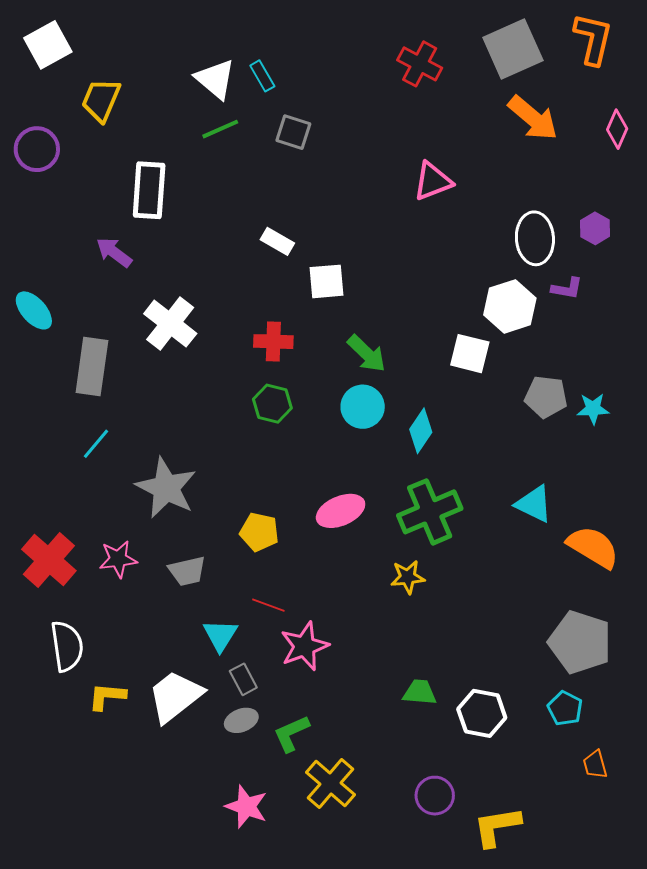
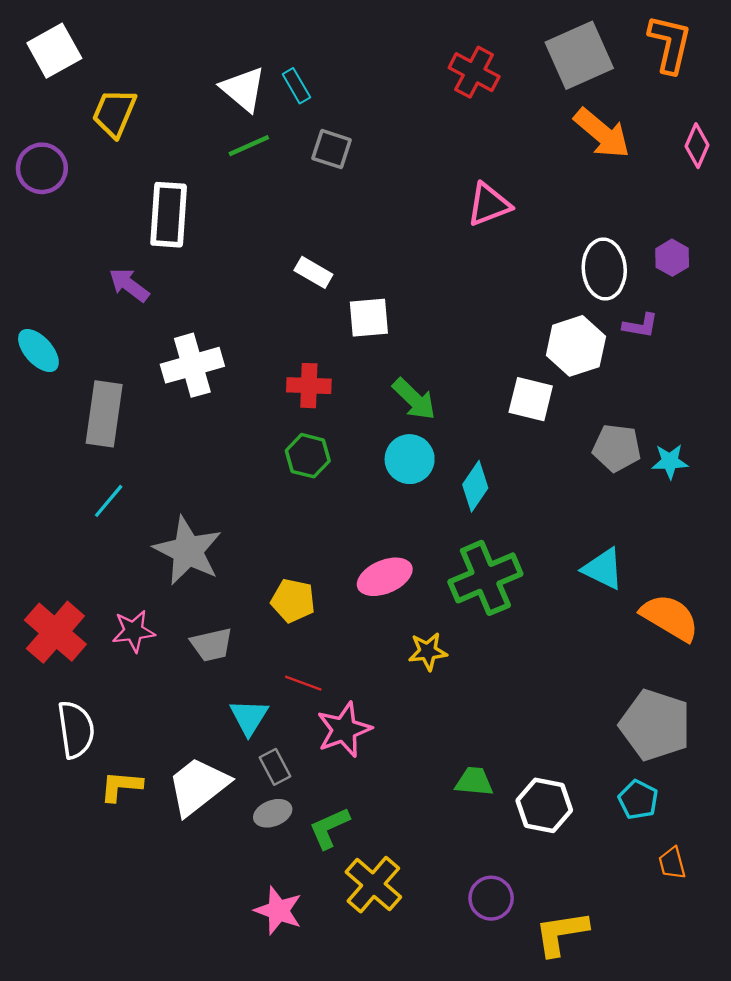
white cross: (170, 324) -> (192, 365), turned 36
yellow star: (408, 577) -> (428, 651), moved

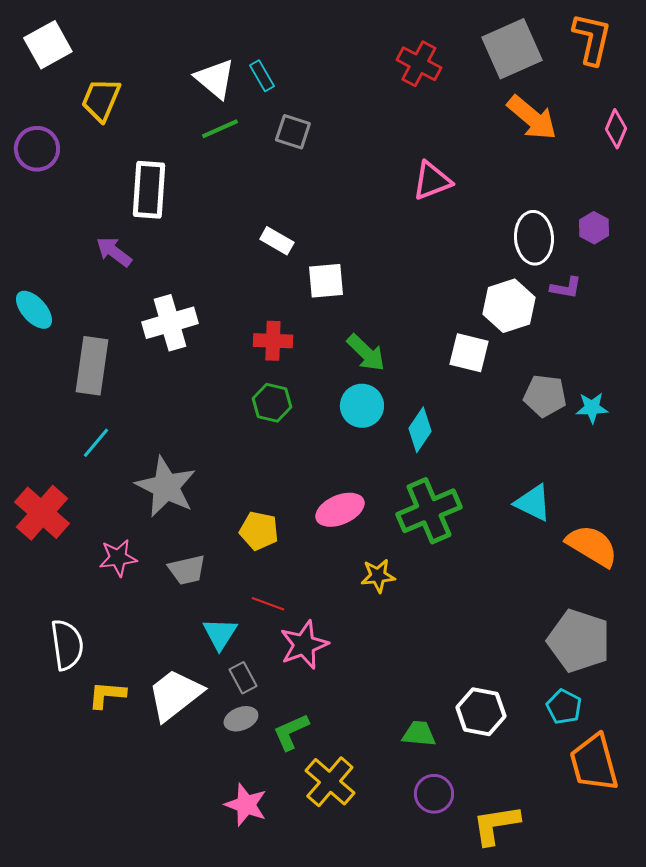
red cross: (55, 632) -> (42, 513), moved
green trapezoid: (474, 782) -> (419, 734), moved
orange trapezoid: (672, 863) -> (594, 763), size x2.0

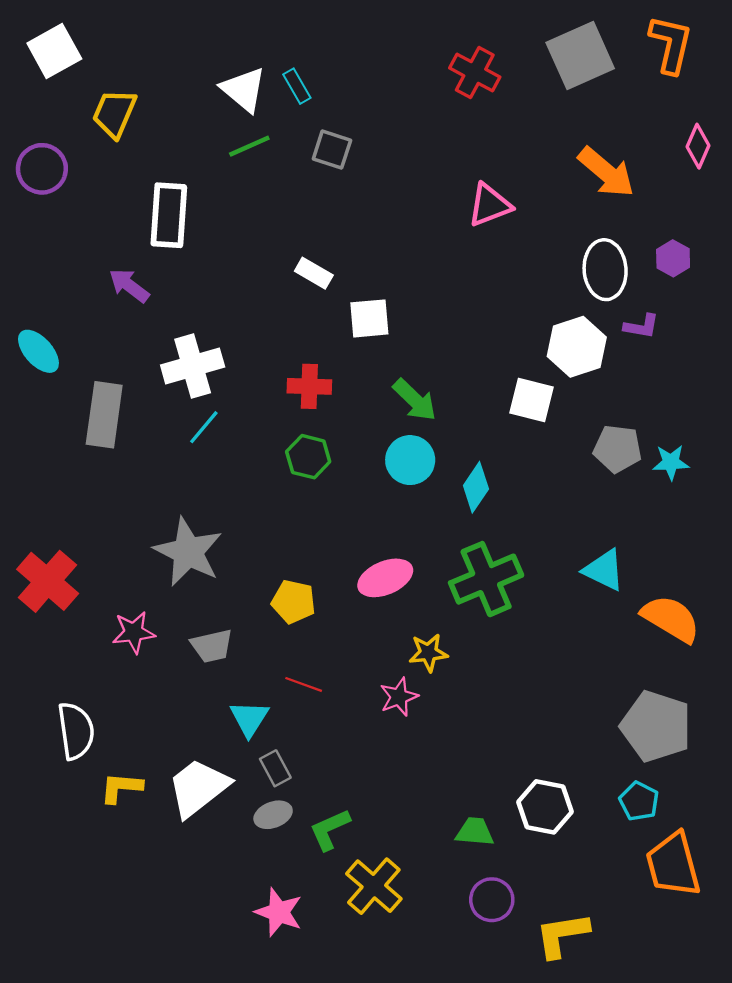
orange arrow: (532, 118) -> (606, 172), moved
cyan line: (96, 443) -> (204, 427), moved
pink star: (304, 645) -> (399, 697), moved, size x0.7

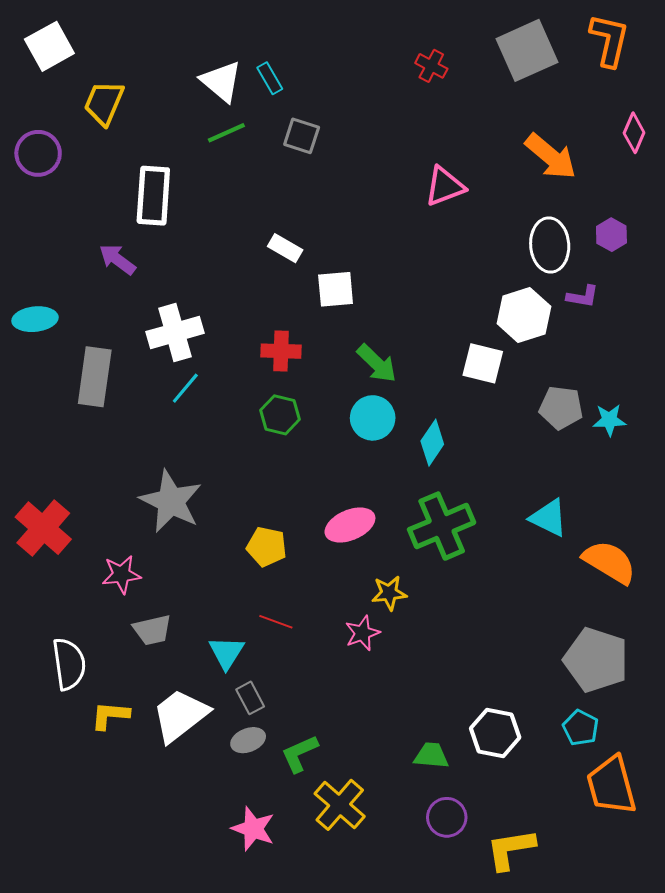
red cross: (475, 72) -> (431, 66), size x0.7
cyan ellipse: (38, 351) -> (35, 319), turned -54
gray trapezoid: (212, 646) -> (152, 630), moved

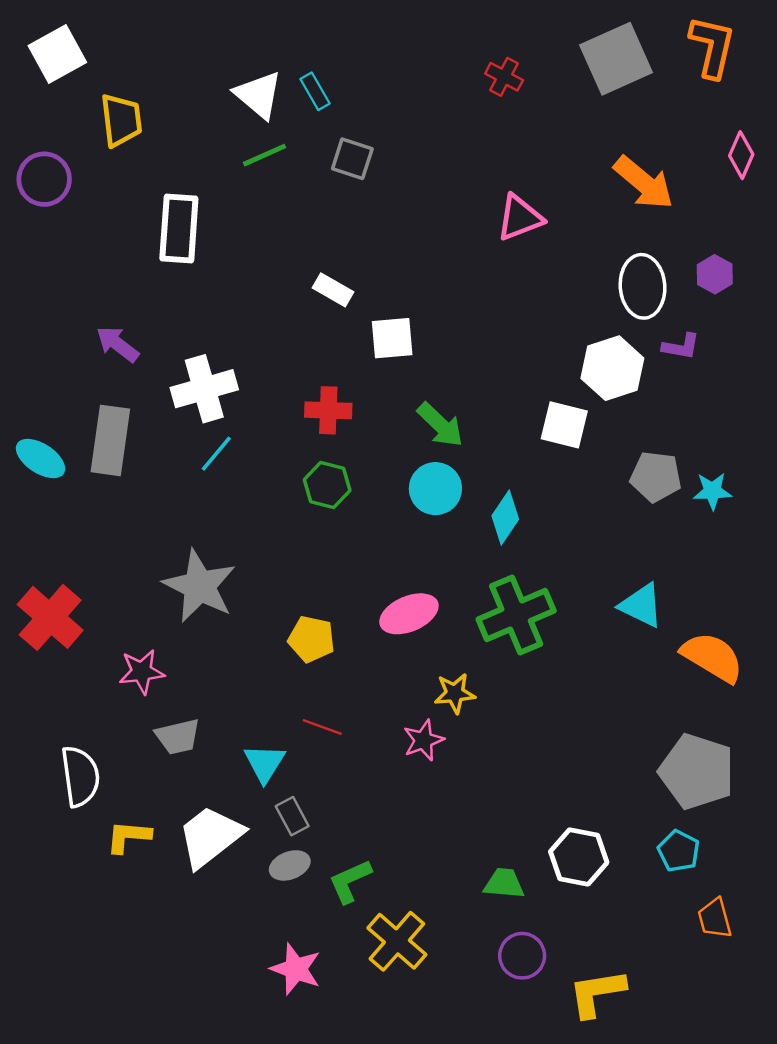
yellow trapezoid: (104, 103) -> (121, 120), turned 150
purple arrow: (117, 259) -> (118, 344), moved
cyan ellipse: (35, 319) -> (41, 458), moved, turned 39
orange trapezoid: (611, 785) -> (715, 918), size x0.6

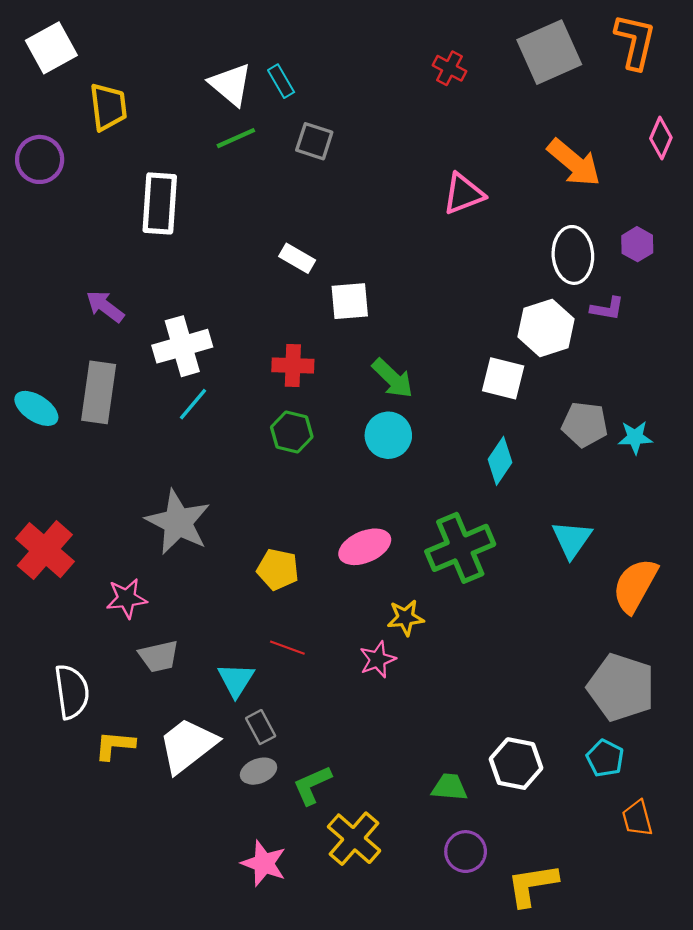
cyan diamond: (505, 517) -> (500, 461), moved
cyan triangle: (641, 605) -> (572, 539), turned 39
orange semicircle: (712, 657) -> (635, 585), turned -92

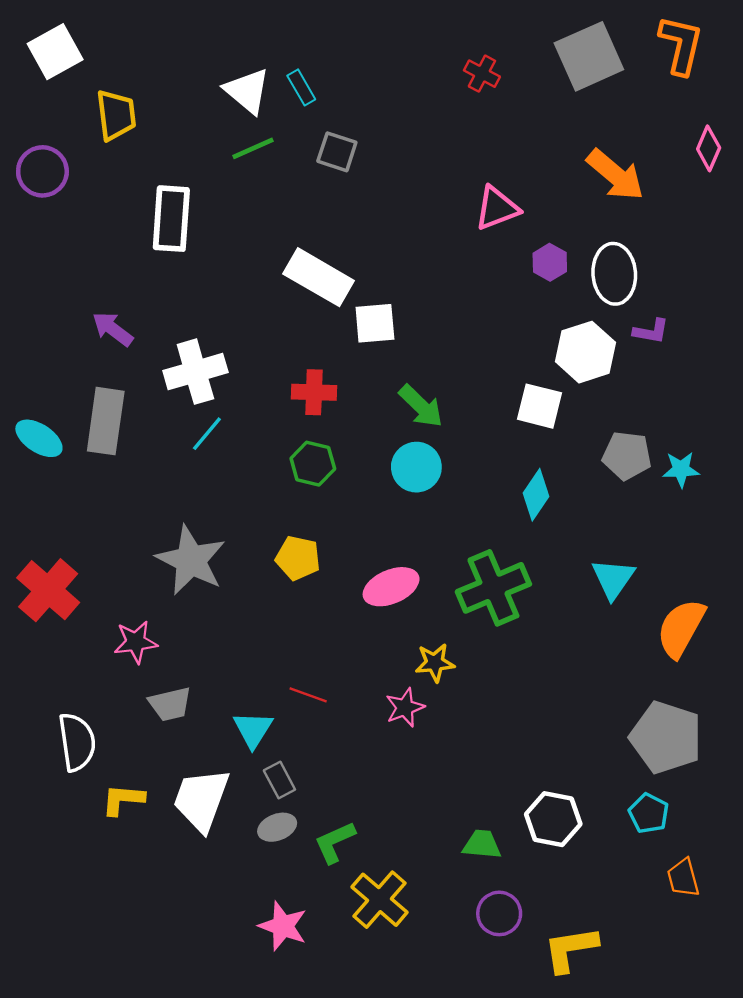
purple hexagon: (637, 244) -> (550, 262), moved
white rectangle: (297, 258) -> (319, 277), size x1.8
yellow pentagon: (278, 569) -> (298, 558), moved
white trapezoid: (188, 745) -> (201, 800), turned -32

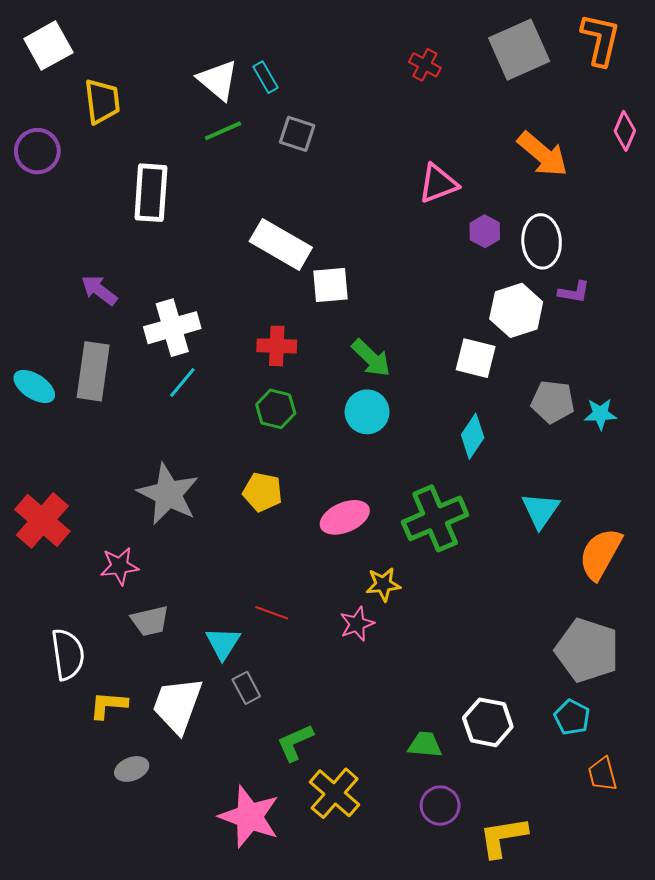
gray ellipse: (277, 827) -> (132, 769), moved
pink star: (283, 926) -> (249, 817), size x1.4

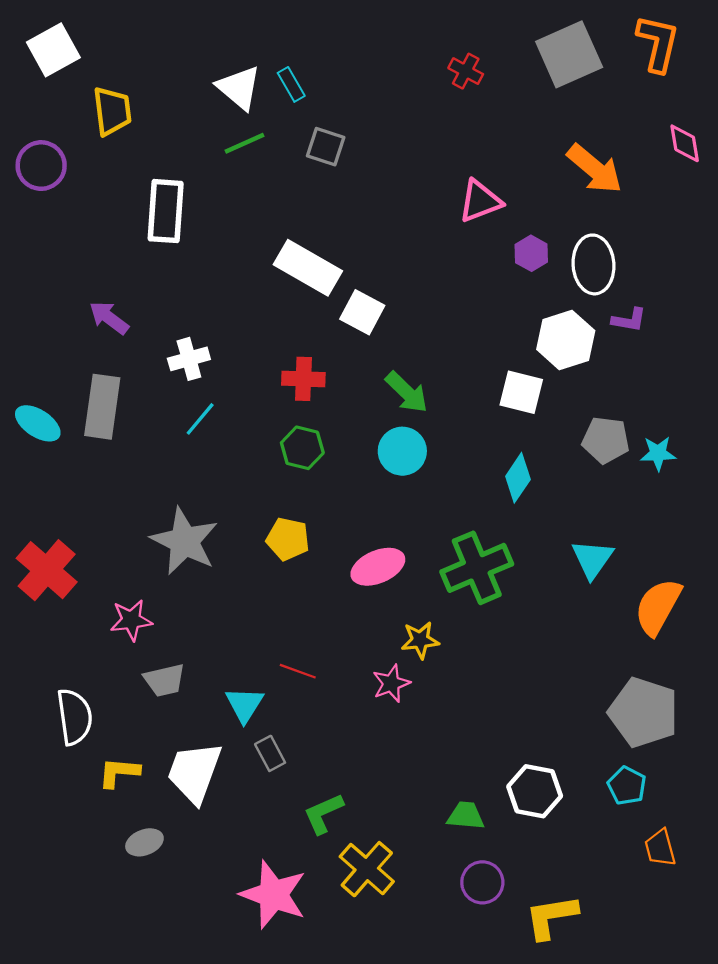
pink diamond: (625, 131) -> (685, 143), turned -33
white square: (331, 285) -> (362, 312), turned 33
white cross: (172, 328) -> (189, 359), size x0.7

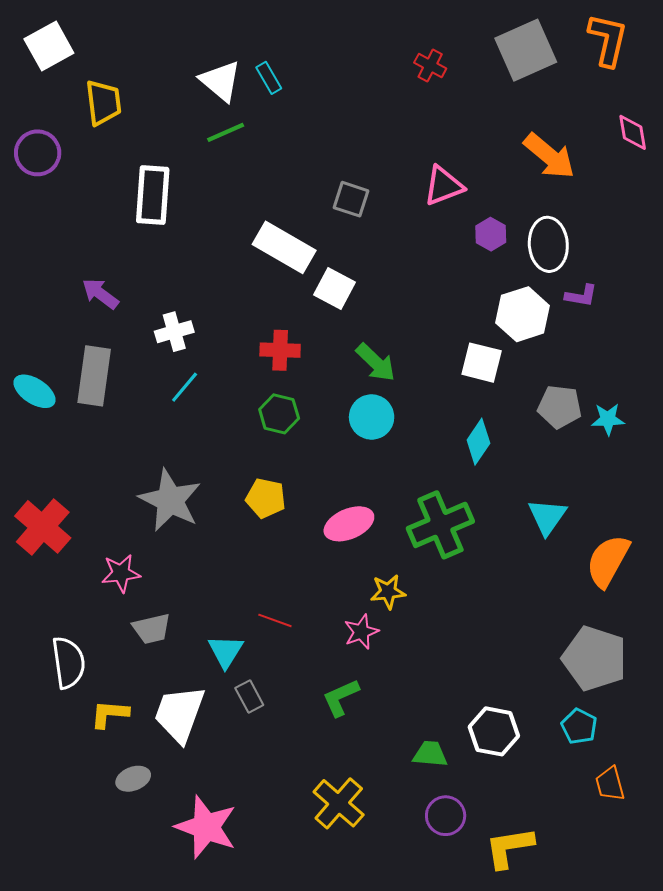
gray square: (326, 147) -> (351, 199), moved
green L-shape: (323, 813) -> (341, 698), moved
pink star: (273, 895) -> (206, 827), moved

